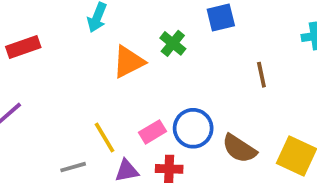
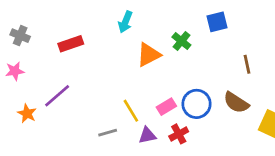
brown semicircle: (239, 149) -> (236, 103), moved
red cross: (169, 169) -> (179, 134), turned -30

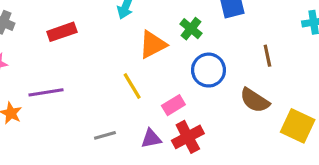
purple line: (57, 96) -> (46, 92), turned 32
blue circle: (196, 104) -> (208, 70), moved
yellow line: (131, 111) -> (132, 86), moved
red cross: (179, 134) -> (188, 137), size x1.4

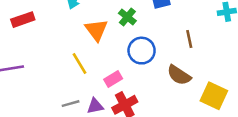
orange triangle: (153, 45) -> (96, 30), turned -40
gray line: (105, 135) -> (71, 104), moved

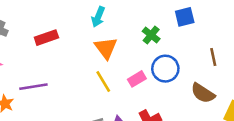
orange triangle: (96, 30) -> (106, 48), moved
pink rectangle: (113, 79) -> (137, 79), moved

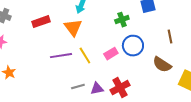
green cross: (151, 35) -> (122, 20), turned 32
orange triangle: (106, 48) -> (73, 28), moved
purple line: (33, 87) -> (61, 56), moved

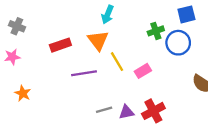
red rectangle: (41, 22) -> (60, 45), moved
blue circle: (133, 46) -> (178, 43), moved
yellow line: (85, 56) -> (117, 62), moved

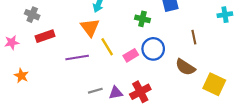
gray cross: (17, 26) -> (32, 15), moved
green cross: (156, 31) -> (142, 19), turned 32
blue circle: (178, 43) -> (153, 49), moved
red rectangle: (60, 45) -> (45, 36), moved

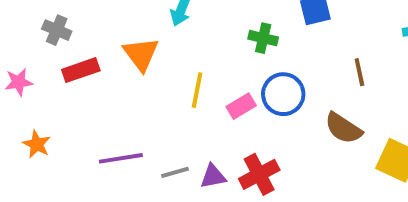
orange triangle: (90, 27) -> (141, 54), moved
yellow line: (107, 47) -> (197, 90), turned 42
purple line: (77, 57) -> (121, 158), moved

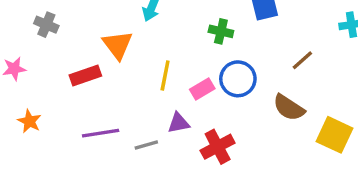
red rectangle: (81, 70) -> (85, 75), moved
brown line: (359, 72) -> (302, 60), turned 60
purple triangle: (213, 176) -> (179, 123), moved

